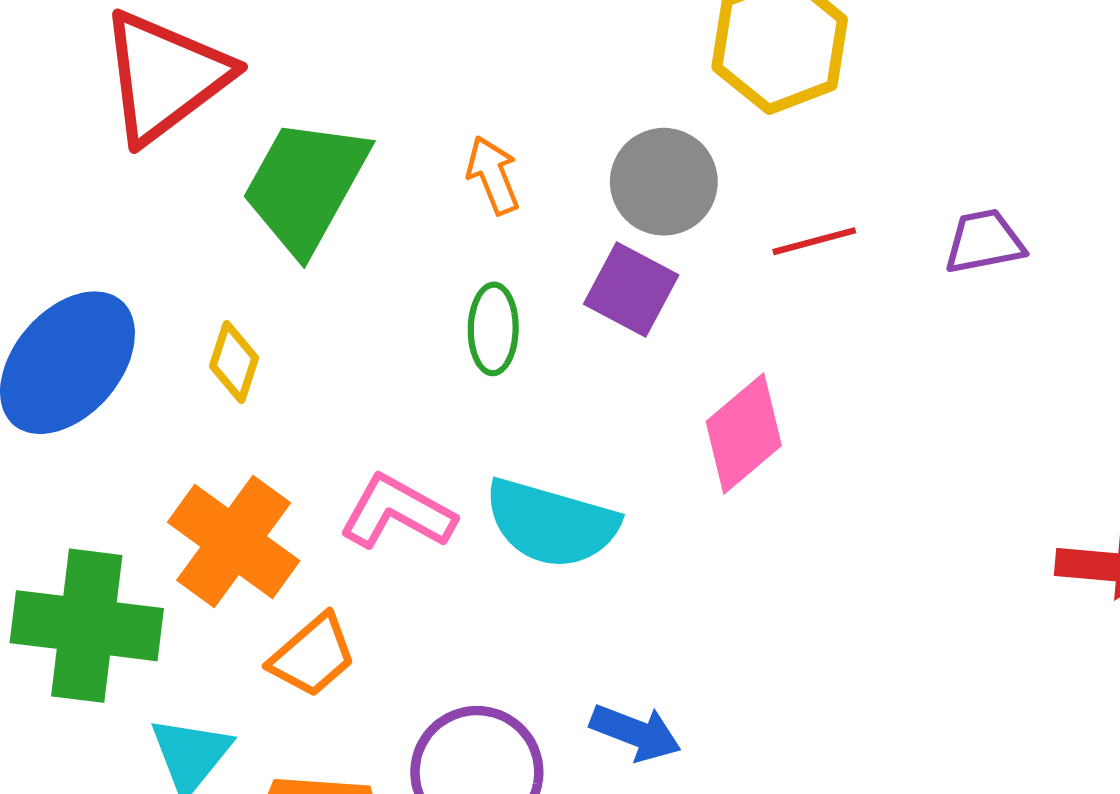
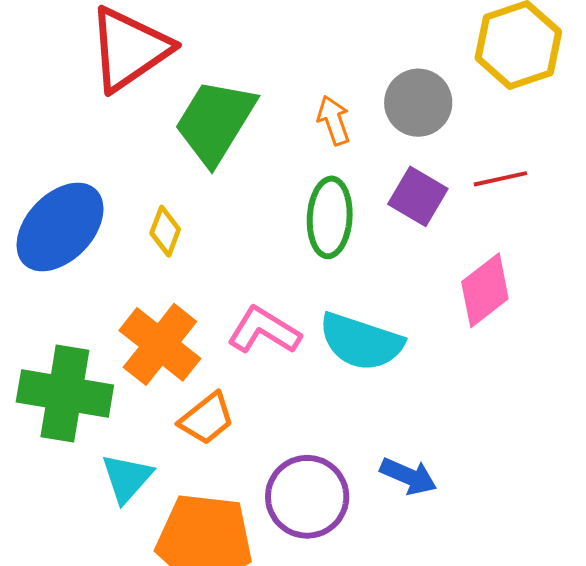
gray circle: (664, 182) -> (418, 103), moved
red line: (814, 241) -> (500, 179), moved
green ellipse: (493, 329) -> (330, 217), size x1.4

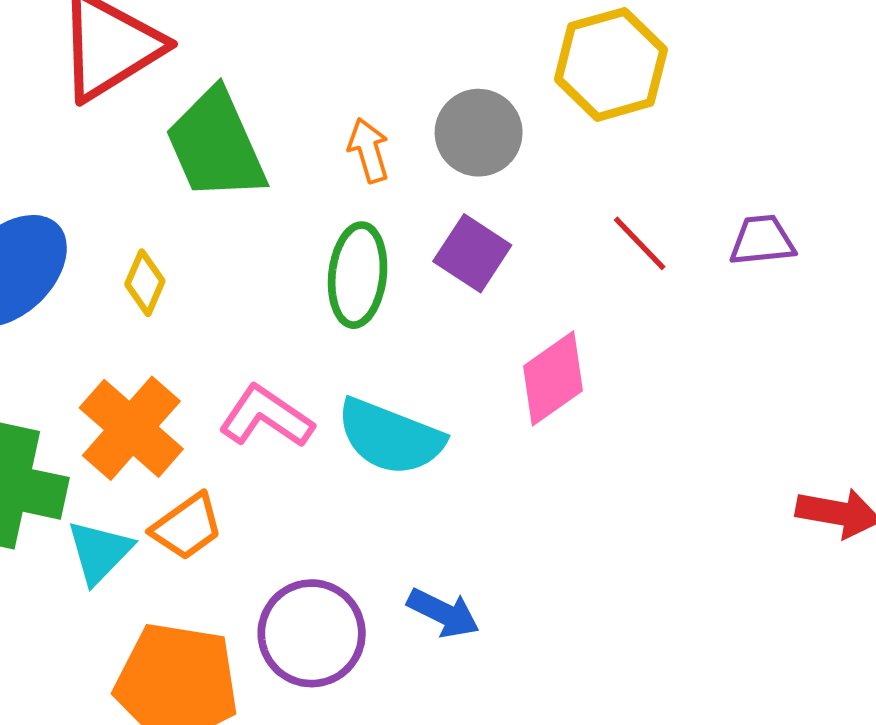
green trapezoid: (215, 122) -> (216, 145), turned -58
red line: (500, 179) -> (640, 243), moved, turned 56
cyan triangle: (127, 478) -> (99, 552), moved

